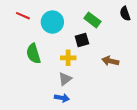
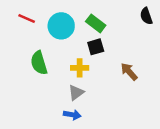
green rectangle: (92, 20) -> (96, 23), moved
brown arrow: (110, 61) -> (129, 72), turned 35

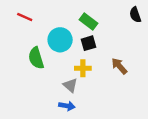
cyan circle: (61, 26) -> (60, 40), moved
yellow cross: (80, 68) -> (83, 68), moved
gray triangle: (76, 93) -> (70, 85), turned -42

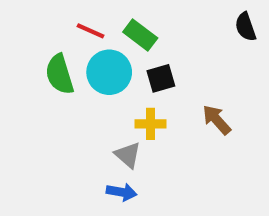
red line: (25, 17) -> (91, 31), moved
green rectangle: (89, 22) -> (140, 35), moved
green semicircle: (36, 58) -> (60, 74), moved

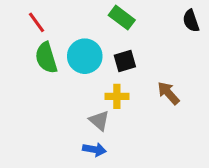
red line: (91, 31) -> (37, 22), moved, turned 30
green rectangle: (140, 35) -> (122, 18), moved

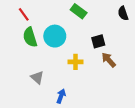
black square: (125, 61) -> (98, 41), moved
gray triangle: (99, 121) -> (37, 77), moved
blue arrow: (94, 149) -> (61, 96), turned -80

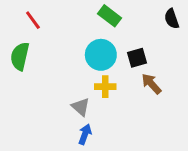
cyan circle: (55, 36) -> (101, 55), moved
green semicircle: (30, 37) -> (20, 56), moved, turned 30
gray triangle: (37, 77) -> (81, 107), moved

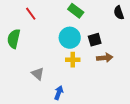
red line: (33, 20) -> (31, 14), moved
brown arrow: (151, 84) -> (105, 58), turned 126
gray triangle: (81, 107) -> (38, 74), moved

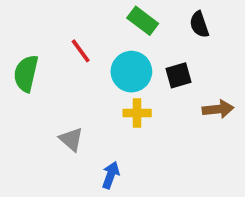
black semicircle: (119, 13) -> (199, 24), moved
red line: (31, 14) -> (81, 51), moved
brown arrow: (105, 58) -> (218, 109), moved

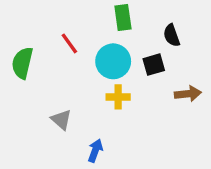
green rectangle: (143, 21) -> (123, 18), turned 45
black semicircle: (199, 24) -> (172, 35), moved

